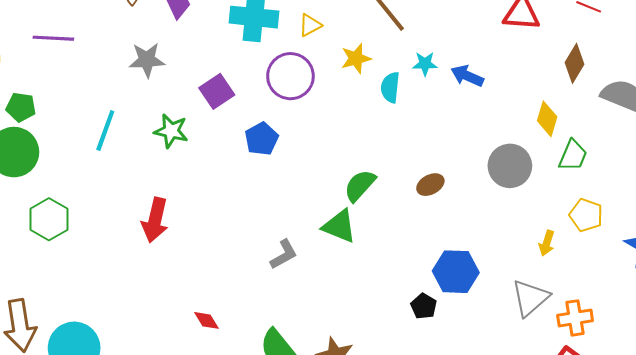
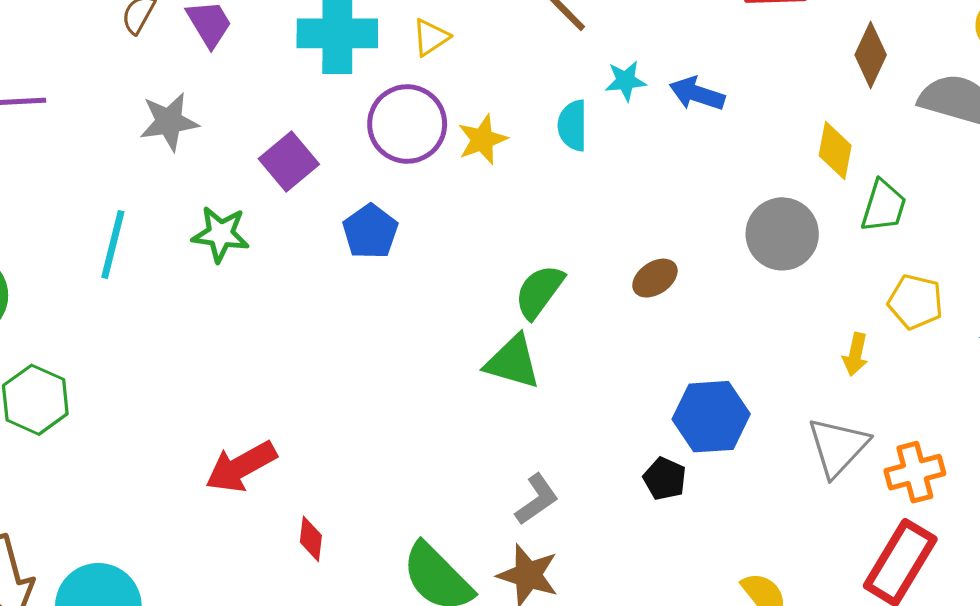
yellow star: (356, 58) -> (482, 140), moved
red arrow: (155, 220) -> (241, 467), moved, turned 54
gray L-shape: (284, 254) -> (537, 499), moved
red diamond: (207, 320) -> (311, 539), turned 44

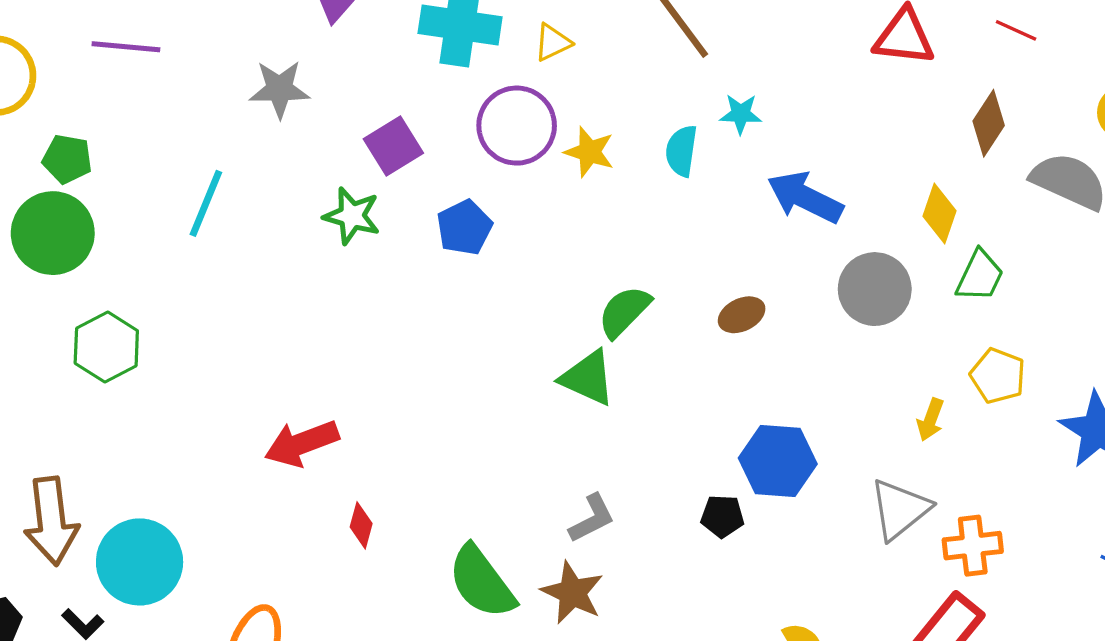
blue arrow: (697, 94) -> (805, 197), moved, size x1.4
yellow star: (482, 140) -> (589, 152), turned 30
green star: (221, 234) -> (352, 216), moved
black pentagon: (665, 479) -> (722, 516), turned -30

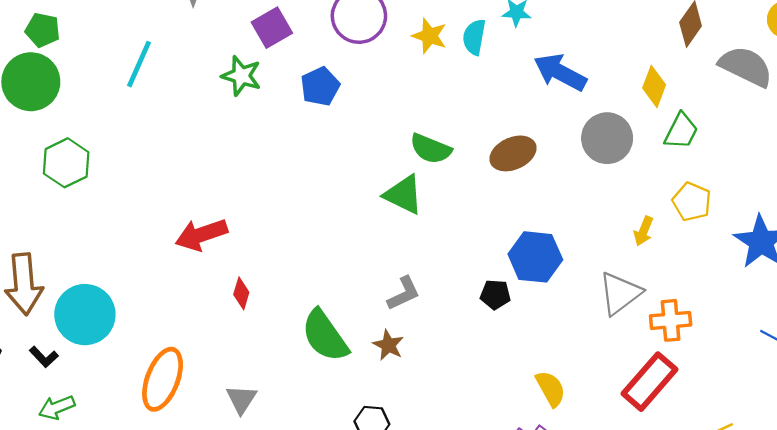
yellow star: (589, 152) -> (429, 36), moved
green semicircle: (624, 312) -> (431, 149), turned -114
brown ellipse: (742, 315) -> (513, 153), size x1.4
brown star: (572, 593) -> (388, 345), size x0.7

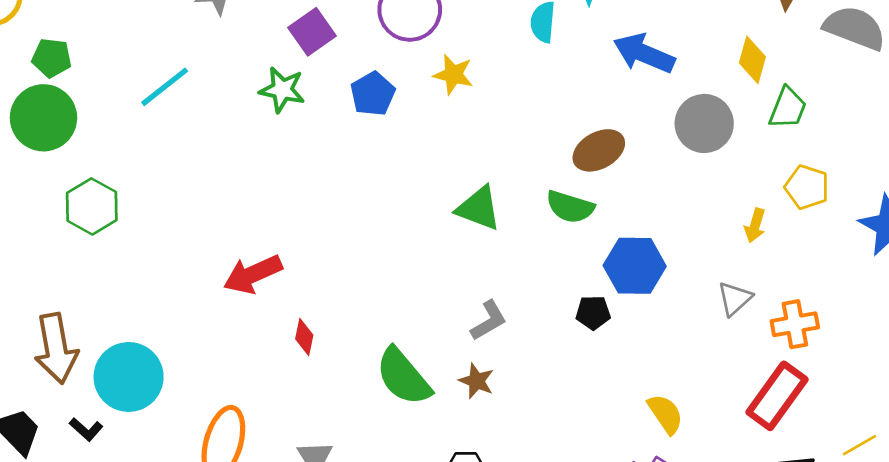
yellow star: (429, 36) -> (453, 74), moved
cyan line: (139, 64) -> (165, 87), turned 33
green semicircle: (431, 149) -> (570, 207), moved
gray triangle: (620, 293) -> (735, 299), size x0.7

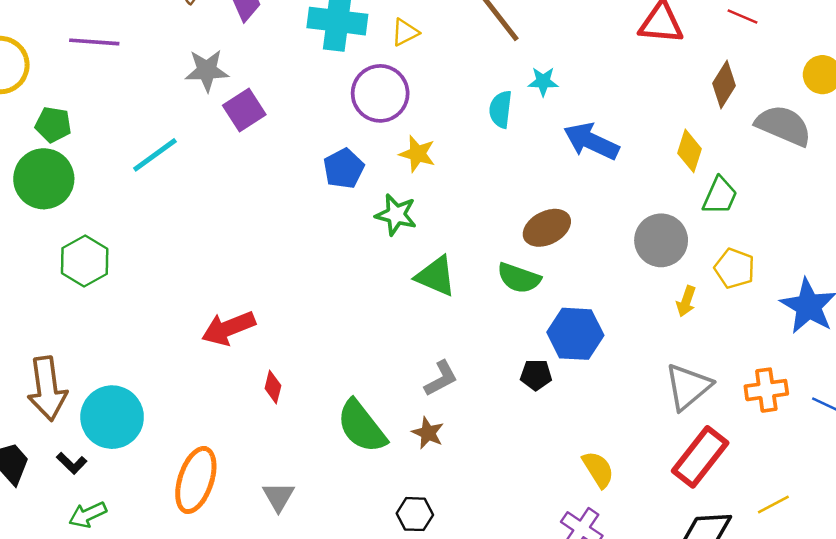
purple square: (312, 32) -> (244, 110), moved
green star: (282, 90) -> (396, 215), moved
gray circle: (704, 123) -> (661, 240), moved
gray triangle: (735, 299) -> (688, 387), moved, size x1.5
orange cross: (795, 324) -> (766, 390), moved

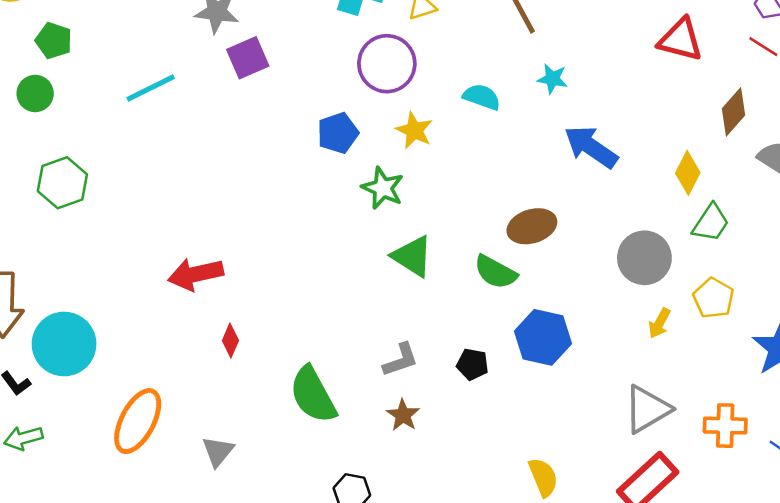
cyan semicircle: (501, 109) -> (482, 97), moved, turned 93
green circle: (44, 179) -> (35, 93), size x0.6
black pentagon: (536, 375) -> (472, 364), moved
brown star: (428, 433) -> (403, 415), moved

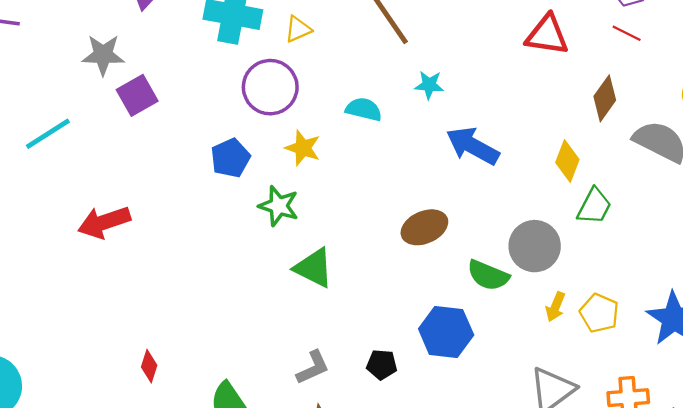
green semicircle: (495, 272) -> (488, 275), moved
red arrow: (196, 274) -> (104, 222), moved
yellow pentagon: (713, 298) -> (599, 313), moved

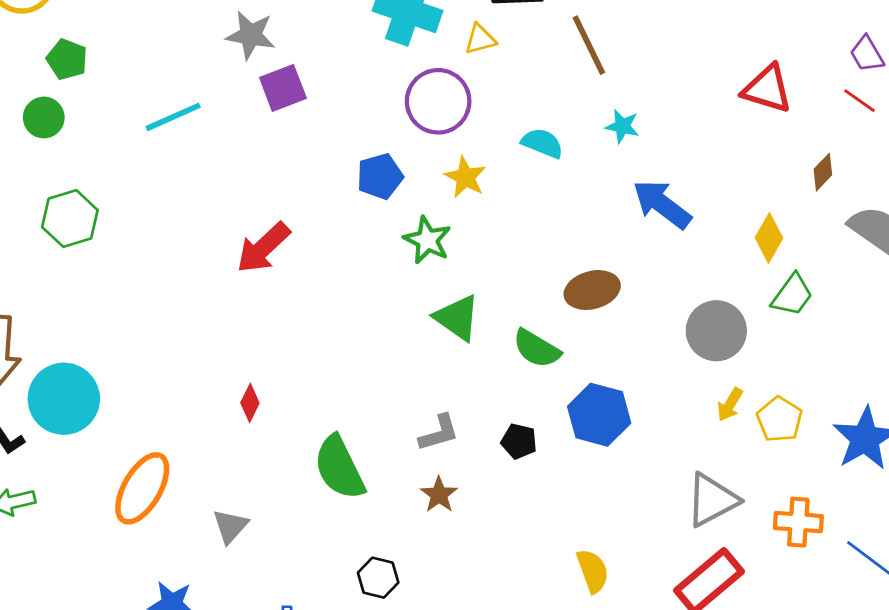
brown diamond: (605, 98) -> (823, 172), size x0.7
red arrow: (104, 222) -> (263, 248), moved, turned -33
green semicircle: (488, 275) -> (537, 349), moved

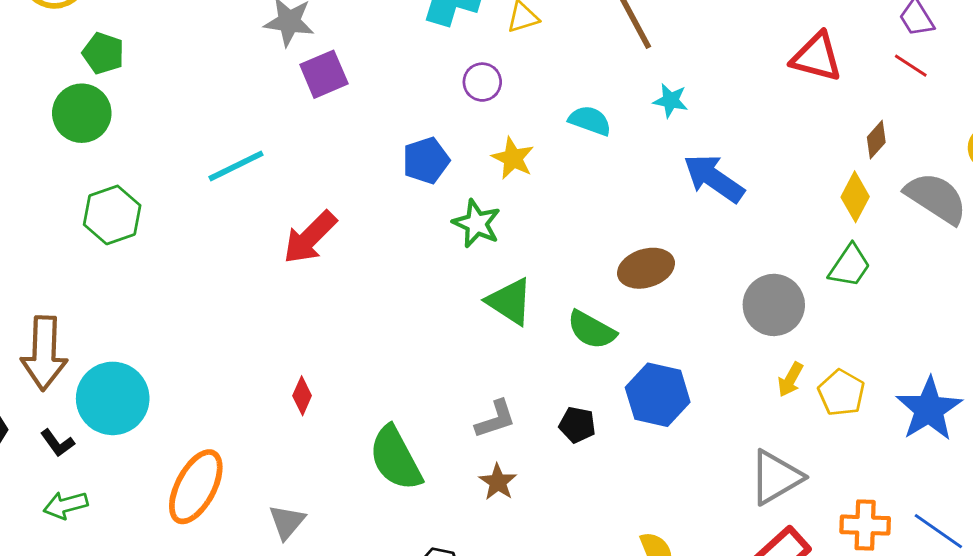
purple circle: (438, 101) -> (482, 82), size x0.6
green circle: (44, 117) -> (82, 113), size x1.4
cyan line: (173, 117) -> (236, 166), moved
yellow diamond: (769, 238) -> (855, 197), moved
orange cross: (798, 522) -> (865, 525), moved

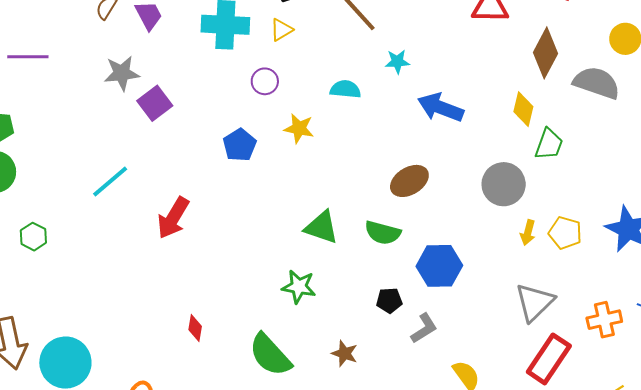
brown diamond: (876, 140) -> (545, 53), size x1.8
yellow diamond: (855, 197) -> (523, 109), moved
green hexagon: (112, 215) -> (33, 237), size x0.7
green star: (477, 223) -> (299, 287), moved
gray L-shape: (495, 419) -> (424, 328), moved

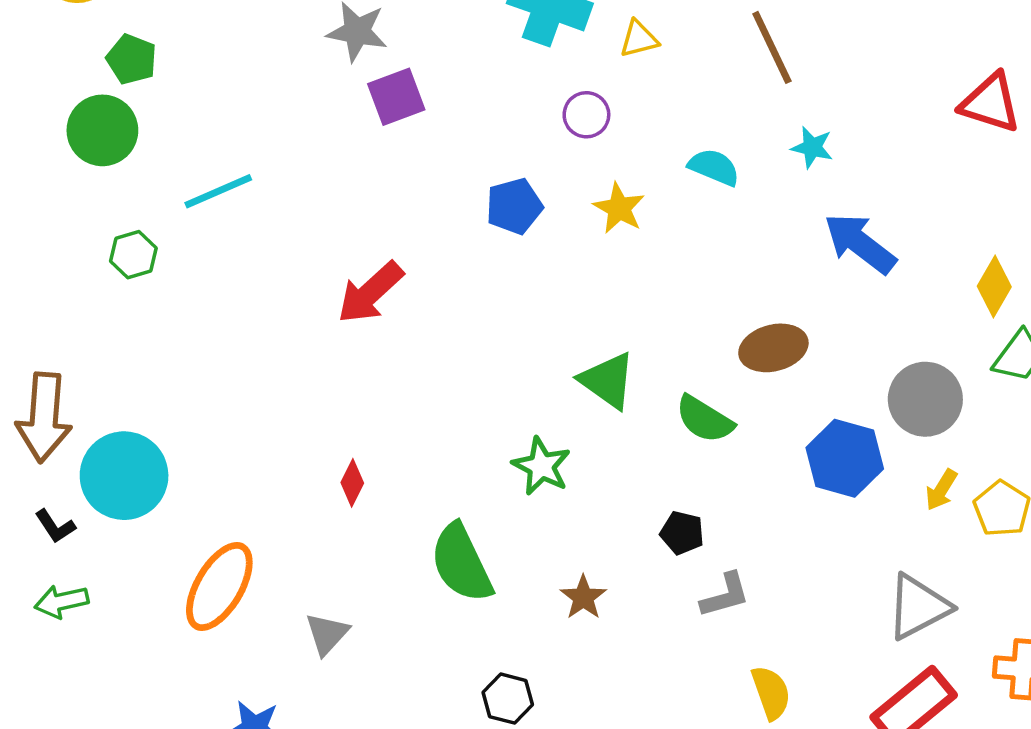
cyan line: (110, 181) -> (218, 191), moved
blue hexagon: (439, 266) -> (845, 458), moved

